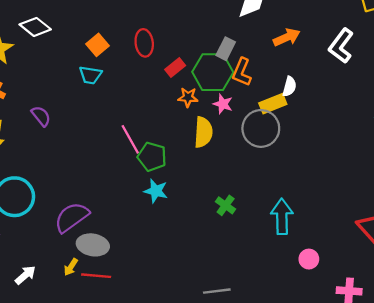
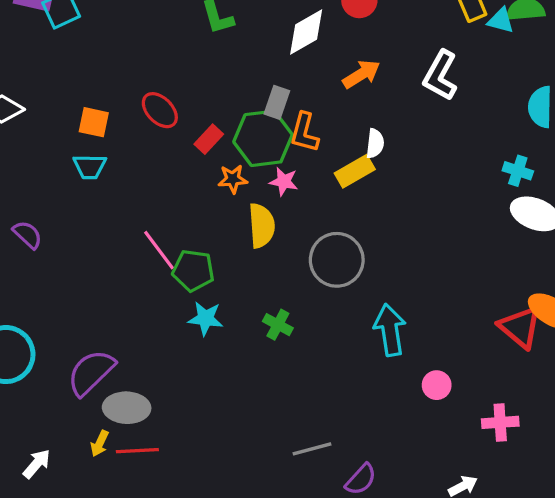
red ellipse: (144, 43) -> (160, 110), turned -30
orange square: (97, 45) -> (94, 122), turned -30
gray circle: (261, 128) -> (337, 260), moved
green cross: (226, 205) -> (278, 325), moved

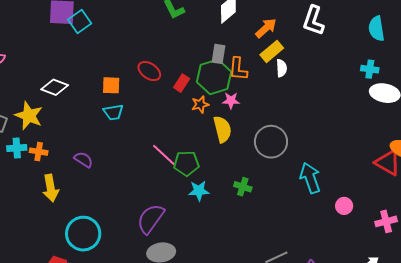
yellow rectangle: (355, 171) -> (272, 51), moved
purple semicircle: (91, 372) -> (151, 219), moved

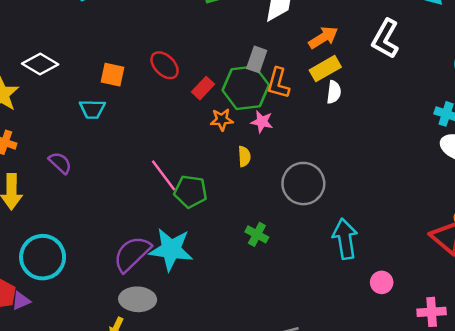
cyan trapezoid: (113, 112) -> (92, 109), moved
yellow semicircle: (222, 129) -> (244, 156), size x0.6
cyan star: (199, 191) -> (171, 249), moved, size x1.6

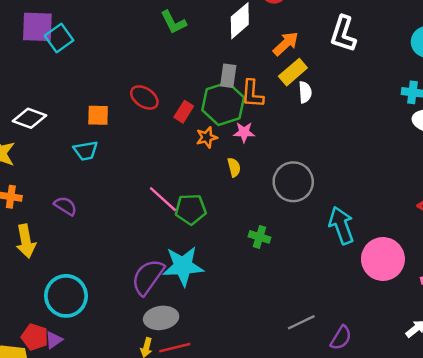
pink circle: (382, 282) -> (383, 259), size x2.0

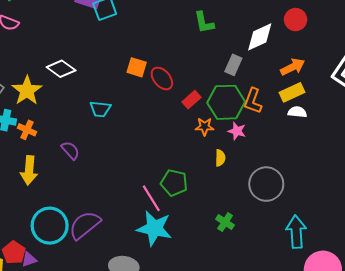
gray rectangle: (228, 76) -> (233, 65), moved
white semicircle: (305, 92) -> (297, 112), turned -96
orange square: (98, 115) -> (137, 67), moved
pink line: (163, 199) -> (151, 198), moved
purple semicircle: (148, 277) -> (85, 225), moved

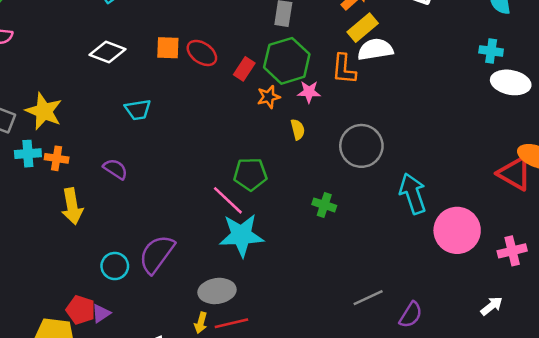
white diamond: (61, 69) -> (107, 52), moved
orange L-shape: (253, 101) -> (344, 69), moved
white semicircle: (297, 112) -> (375, 49), size x1.5
cyan circle: (50, 226) -> (115, 266), size x0.6

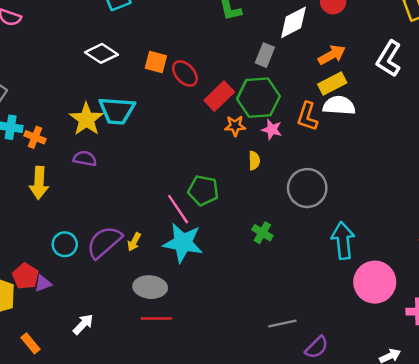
red rectangle: (244, 69) -> (219, 96), size x1.4
cyan trapezoid: (138, 110) -> (117, 111), size x1.5
yellow star: (44, 111) -> (86, 119), moved
purple semicircle: (115, 169) -> (85, 159), turned -35
yellow arrow: (201, 323) -> (134, 242), moved

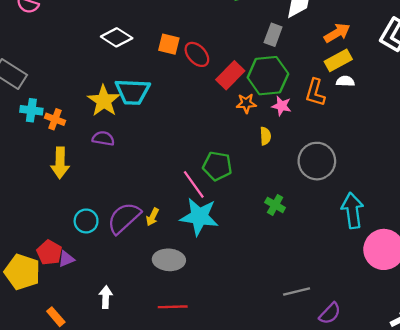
white semicircle: (339, 105) -> (345, 81), size x0.6
red line: (156, 319) -> (173, 307), moved
white arrow: (83, 324) -> (106, 297), turned -40

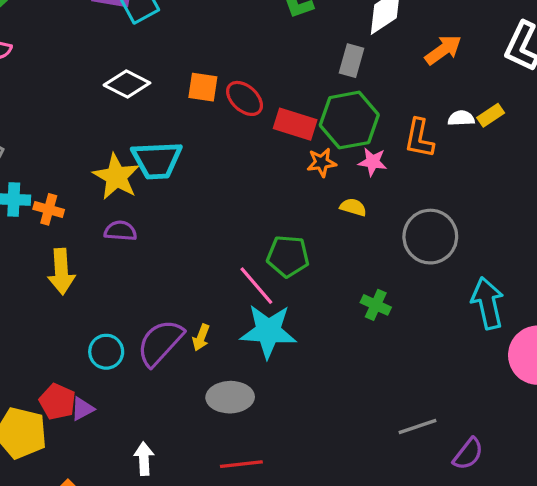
yellow rectangle: (338, 60) -> (491, 115), moved, size x0.7
red rectangle: (230, 75) -> (295, 124), turned 68
yellow semicircle: (265, 136) -> (353, 207), turned -66

